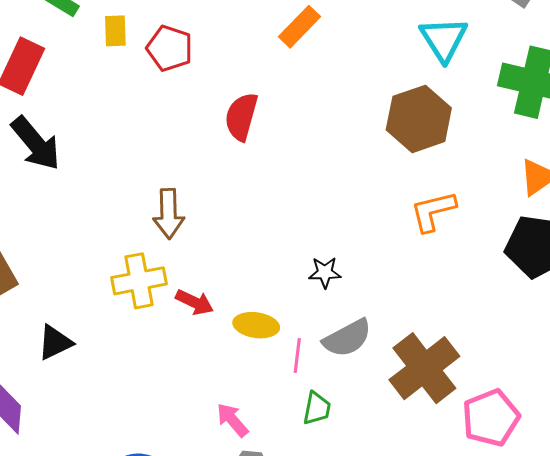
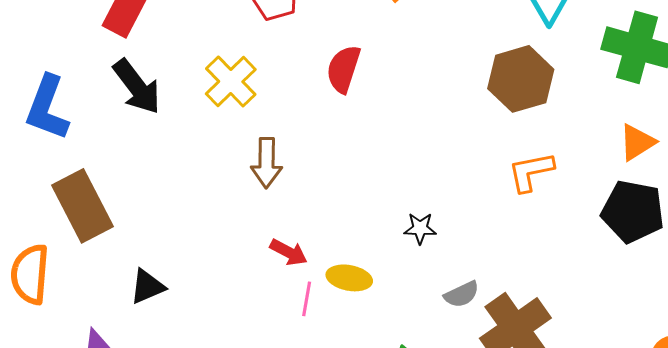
yellow cross: (139, 281) -> (231, 82), moved, turned -36
gray semicircle: (347, 338) -> (462, 294), moved, size x0.7
pink line: (297, 356) -> (307, 299), moved

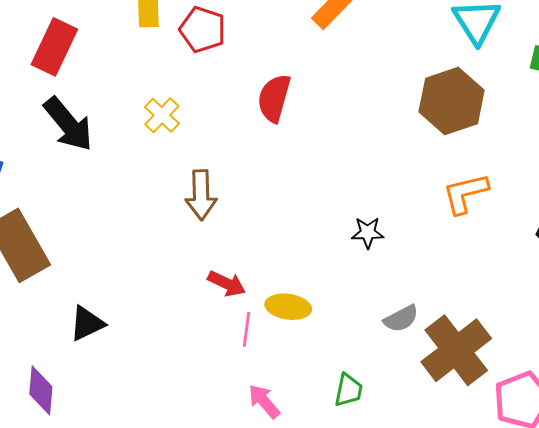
yellow cross: (231, 82) -> (162, 115), size x0.7
black star: (420, 228) -> (368, 233), moved

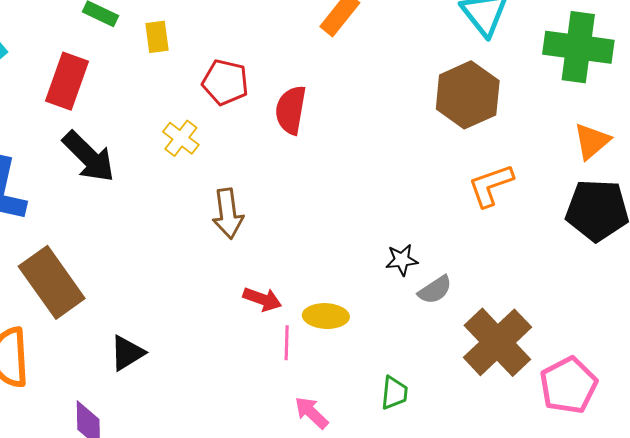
red pentagon: (203, 30) -> (225, 82), moved
black star: (368, 233) -> (402, 260), moved
gray semicircle: (401, 319) -> (435, 290), moved

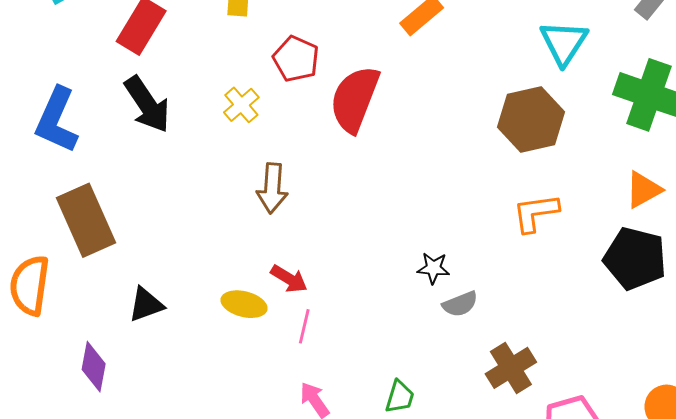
red semicircle: (291, 110) -> (355, 99), size x1.4
yellow ellipse: (326, 316) -> (244, 304), moved
brown cross: (497, 342) -> (511, 368), size x0.7

